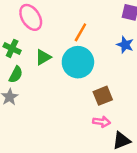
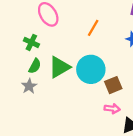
green triangle: (43, 57) -> (59, 67), moved, size x1.5
cyan circle: (78, 62) -> (91, 69), moved

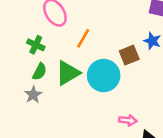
orange line: (93, 28) -> (83, 38), moved
brown square: (113, 85) -> (129, 55), moved

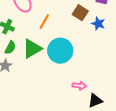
brown square: (129, 55) -> (80, 13), moved, turned -35

